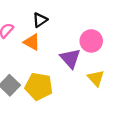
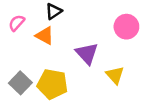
pink circle: (91, 41) -> (126, 27), moved

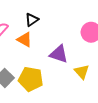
purple triangle: (87, 53) -> (59, 54), turned -30

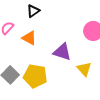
black triangle: (32, 20) -> (33, 11), moved

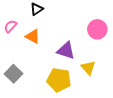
yellow pentagon: (35, 76) -> (59, 80), moved

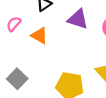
purple triangle: (66, 51) -> (78, 19), moved

